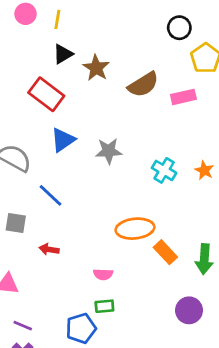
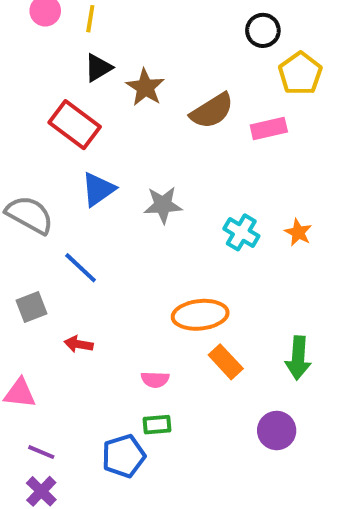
gray square: (16, 223) -> (31, 307), turned -30
orange rectangle: (165, 252) -> (226, 362), moved

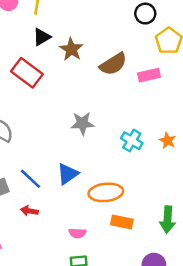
blue triangle: (98, 189) -> (68, 174), moved
blue line: (81, 268) -> (31, 179), moved
orange rectangle: (226, 362) -> (122, 222), turned -35

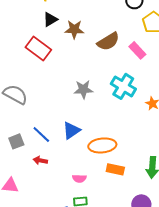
brown star: (71, 49) -> (74, 29), turned -30
pink rectangle: (149, 75) -> (137, 50), turned 60
cyan cross: (132, 141) -> (123, 86), moved, size x1.4

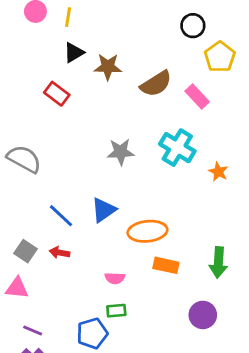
red rectangle: (38, 48) -> (57, 94), size x0.7
gray square: (16, 141) -> (26, 251), moved, turned -35

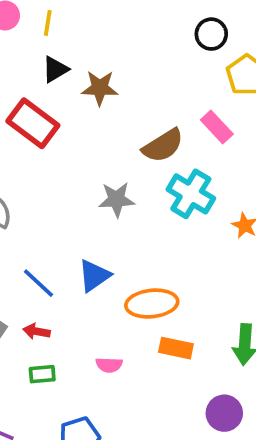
brown semicircle: (156, 84) -> (163, 146), moved
red rectangle: (57, 94) -> (33, 123), size x1.5
green rectangle: (116, 311) -> (42, 374), moved

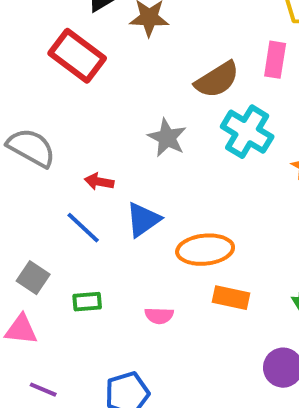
pink rectangle: (217, 127) -> (275, 60), turned 52
gray star: (116, 199) -> (167, 138), turned 30
red arrow: (37, 331) -> (99, 182), moved
green rectangle: (42, 374) -> (87, 302), moved

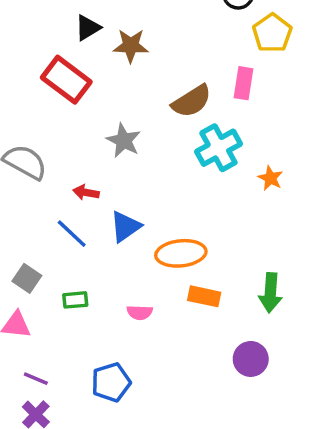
cyan cross: (247, 132) -> (218, 148), turned 30
gray star: (167, 138) -> (124, 141), moved

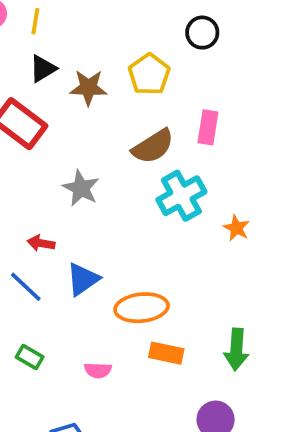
yellow pentagon: (272, 33) -> (149, 74), moved
green rectangle: (75, 300) -> (30, 357), turned 35

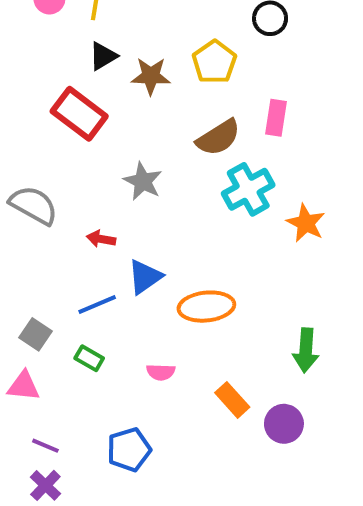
orange star: (236, 228) -> (306, 223), size x1.4
blue line: (26, 287) -> (97, 305), moved, turned -66
orange rectangle: (166, 353) -> (232, 400), moved, turned 36

